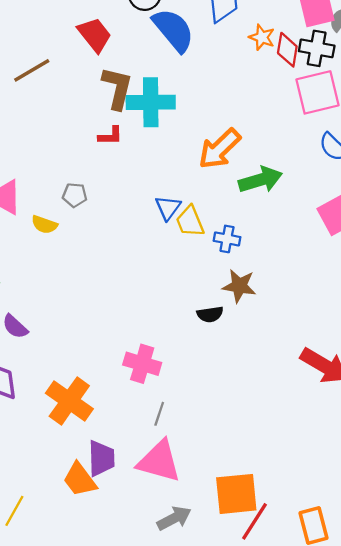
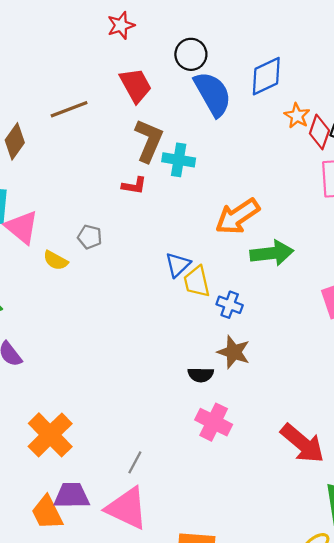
cyan cross: (151, 102) -> (179, 160), size x0.7
pink cross: (142, 364) -> (214, 422), moved
purple trapezoid: (101, 458) -> (72, 496), turned -99

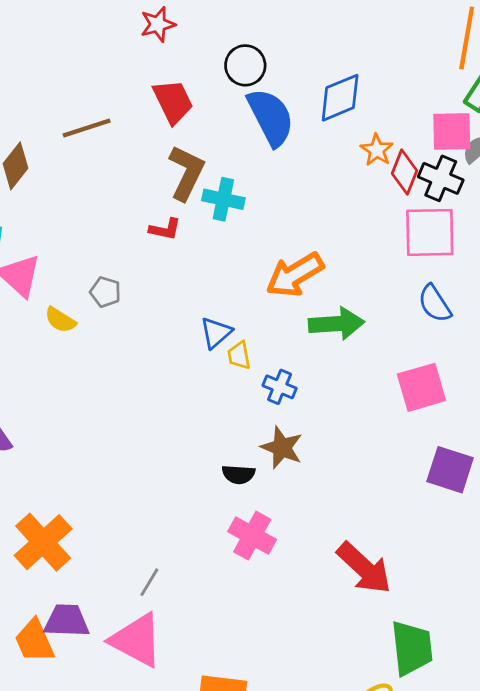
yellow trapezoid: (197, 282) -> (239, 355), size x0.7

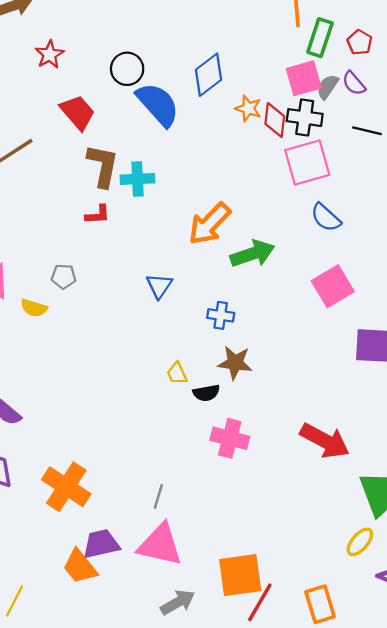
yellow trapezoid: (239, 355) -> (177, 373), moved

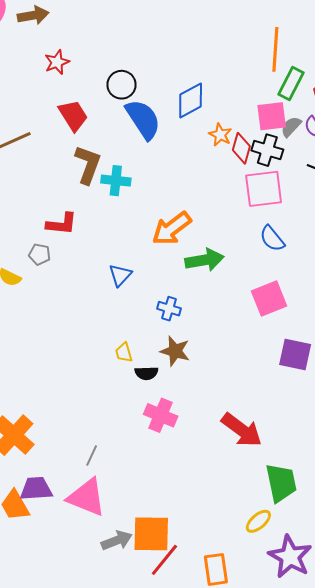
red L-shape: (98, 215) -> (62, 224), moved, size x1.4
gray arrow: (178, 602) -> (117, 540), moved

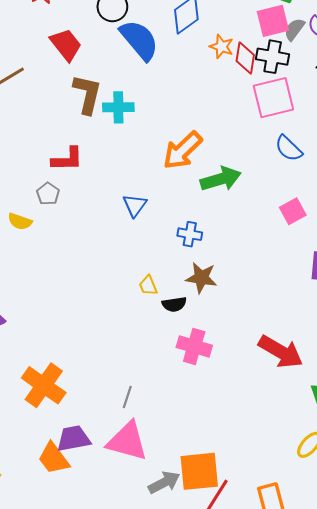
gray pentagon: (39, 254) -> (48, 194), turned 30
pink square: (269, 299) -> (293, 211), size x0.7

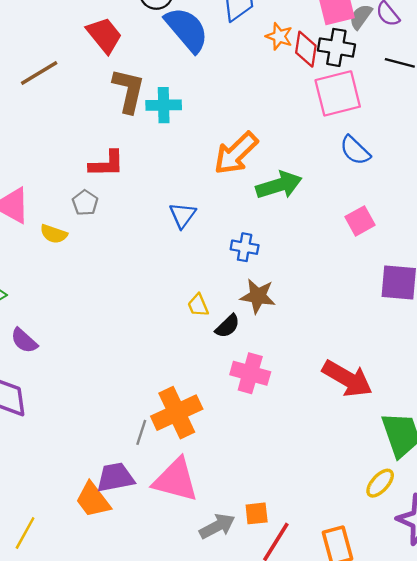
black semicircle: (174, 304) -> (228, 326), turned -35
orange cross: (44, 385) -> (177, 413), moved, turned 30
gray line: (127, 397) -> (141, 432), moved
orange square: (199, 471) -> (257, 513), size x0.5

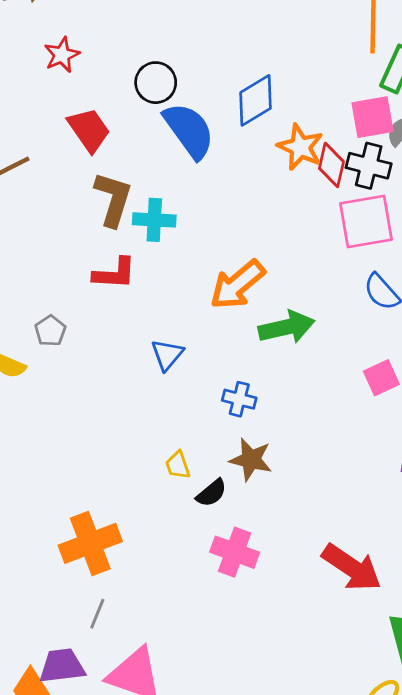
orange star: (279, 36) -> (300, 147), size x1.4
red L-shape: (107, 164) -> (114, 273), moved
orange cross: (177, 413) -> (90, 543), moved

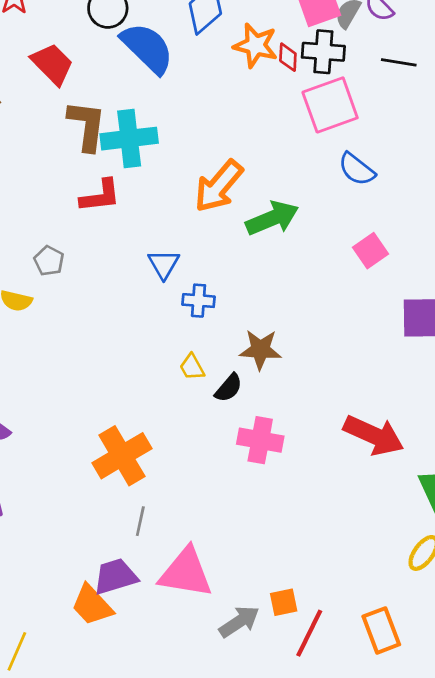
red diamond: (331, 165) -> (288, 57), size x0.7
cyan cross: (154, 220) -> (129, 139), size x1.4
blue cross: (239, 399) -> (199, 301), moved

